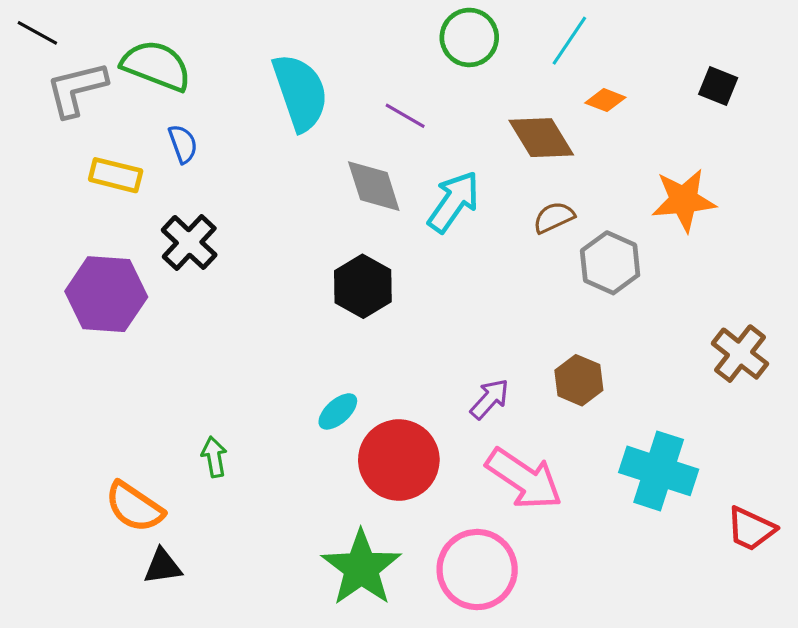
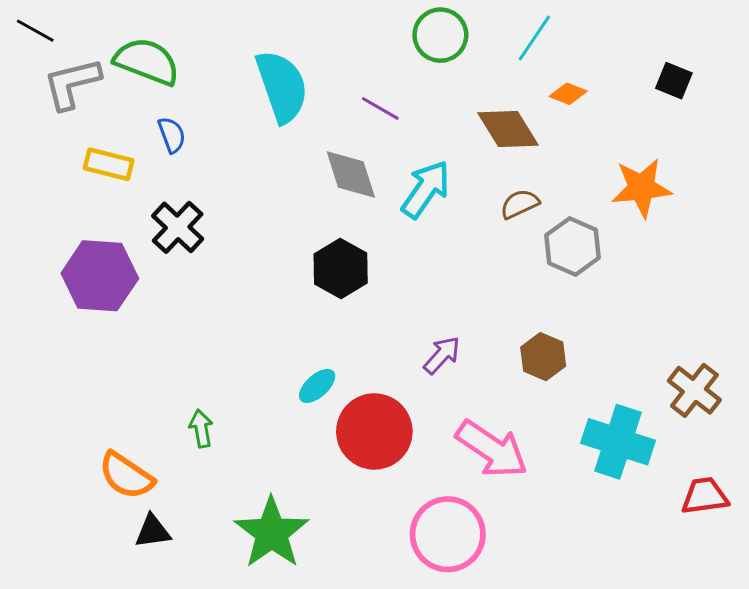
brown cross: (740, 354) -> (694, 390), moved
purple arrow: (490, 399) -> (442, 355), moved
red trapezoid: (751, 529) -> (705, 496), turned 147
green star: (361, 568) -> (272, 533), moved

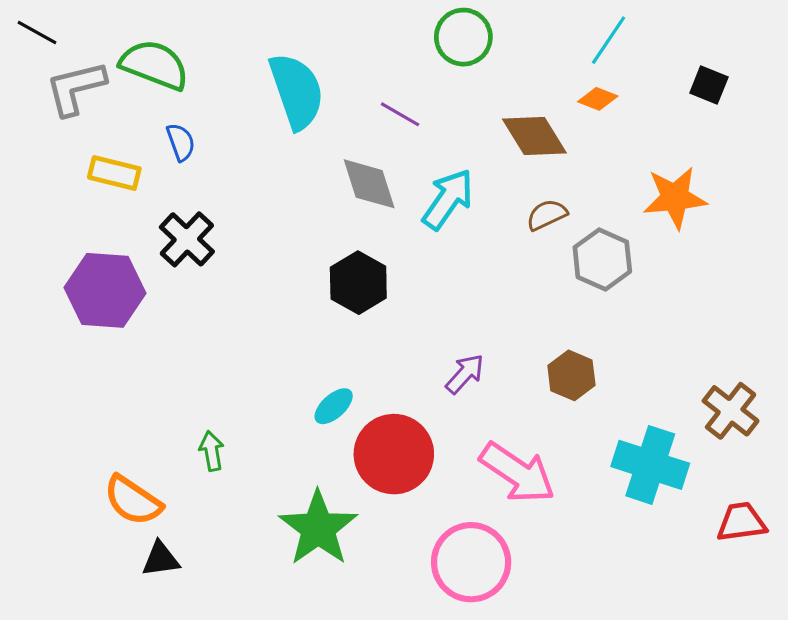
cyan line: (534, 38) -> (609, 40), moved
green star: (272, 533) -> (318, 528), moved

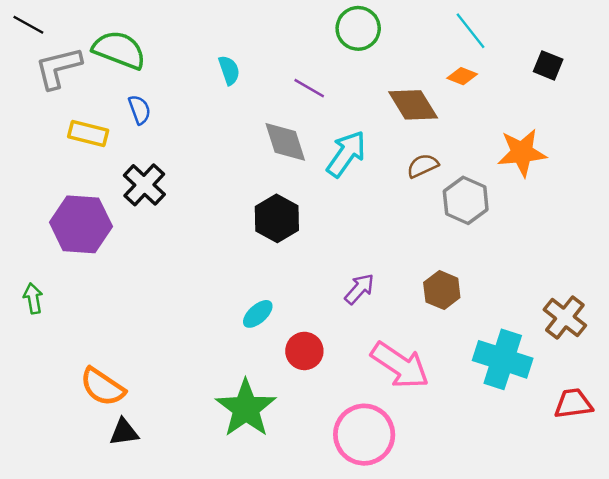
cyan line: (609, 40) -> (470, 31), turned -72
cyan semicircle: (297, 91) -> (229, 70), size x0.5
green arrow: (212, 451) -> (33, 298), moved
red circle: (394, 454) -> (304, 351), size x0.6

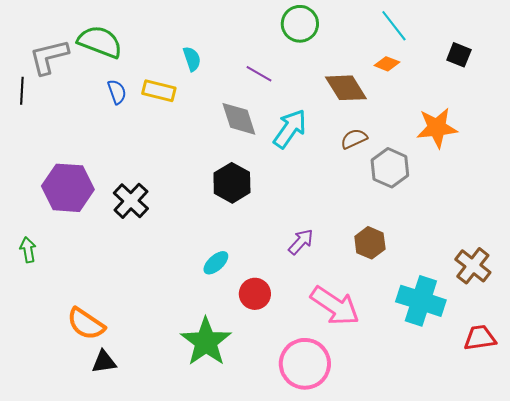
black line: (28, 25) -> (22, 91), moved, turned 64
yellow rectangle: (88, 134) -> (159, 91), moved
black cross: (144, 185) -> (131, 201), moved

